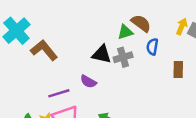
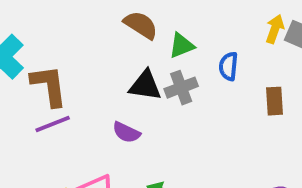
brown semicircle: (141, 23) -> (141, 25), moved
brown L-shape: (44, 50) -> (49, 86), turned 36
purple line: (59, 93) -> (53, 124), moved

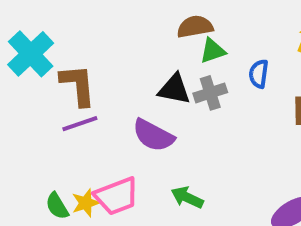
brown semicircle: (141, 25) -> (195, 27), moved, turned -45
purple semicircle: (126, 132) -> (153, 135), size x1.5

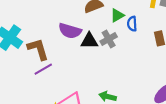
green triangle: (213, 51) -> (117, 15), moved
purple semicircle: (153, 135) -> (70, 31), moved

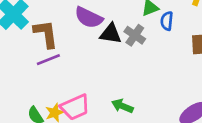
gray cross: (109, 39) -> (135, 35), turned -35

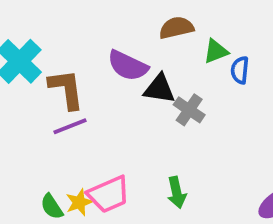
gray cross: (135, 35) -> (189, 110), moved
green arrow: (122, 106) -> (177, 192), turned -125

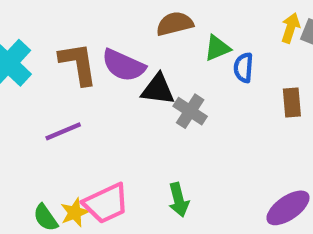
brown L-shape: (66, 89) -> (78, 64), moved

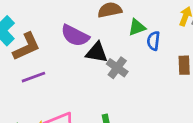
brown L-shape: (78, 64) -> (26, 47), moved, turned 72

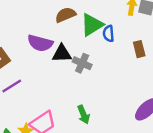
green triangle: (137, 27) -> (92, 25), size x1.5

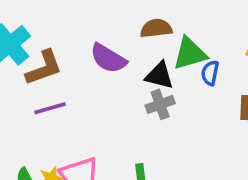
black triangle: (62, 54) -> (159, 76), moved
gray cross: (82, 63) -> (160, 104), turned 30

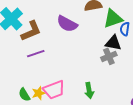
black triangle: (159, 76) -> (113, 43), moved
gray cross: (160, 104) -> (109, 56), moved

